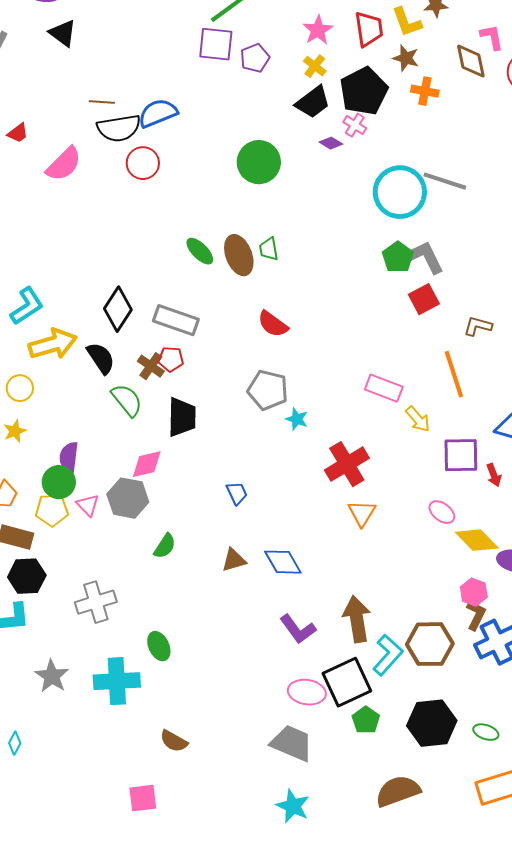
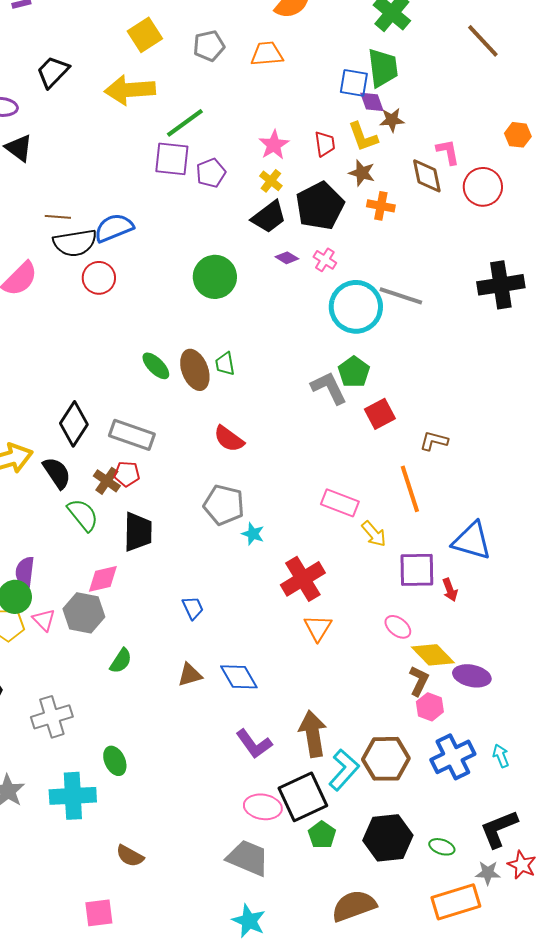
red trapezoid: (369, 29) -> (325, 144), size x0.7
pink cross: (355, 125) -> (325, 260), moved
gray L-shape: (426, 257) -> (329, 388), moved
brown L-shape: (476, 615) -> (419, 681), moved

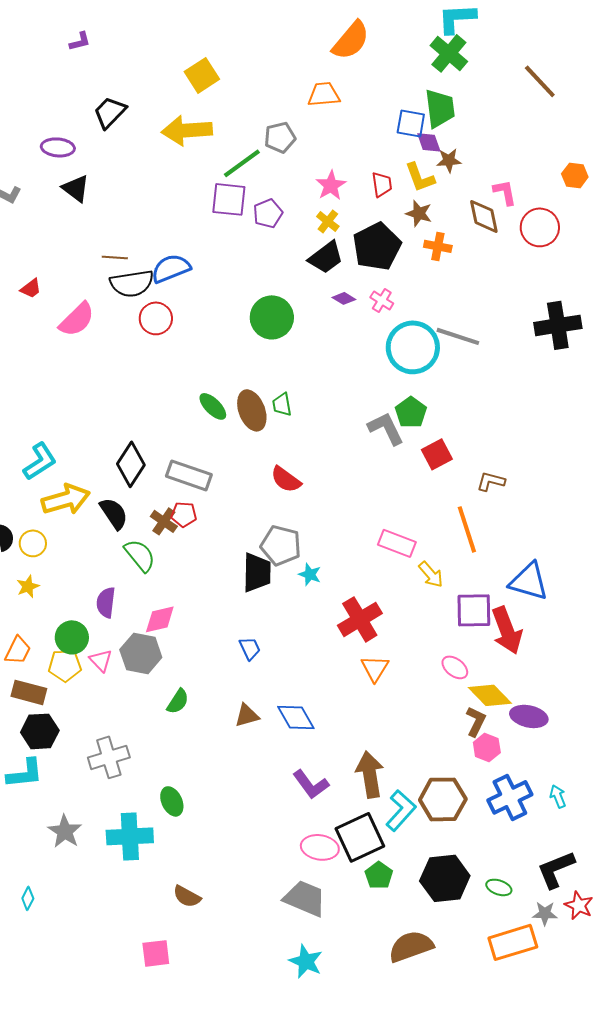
gray pentagon: (209, 46) -> (280, 137), moved
black trapezoid: (138, 532) -> (257, 572), moved
purple semicircle: (25, 572) -> (106, 602), moved
red arrow: (450, 590) -> (507, 630), size x2.0

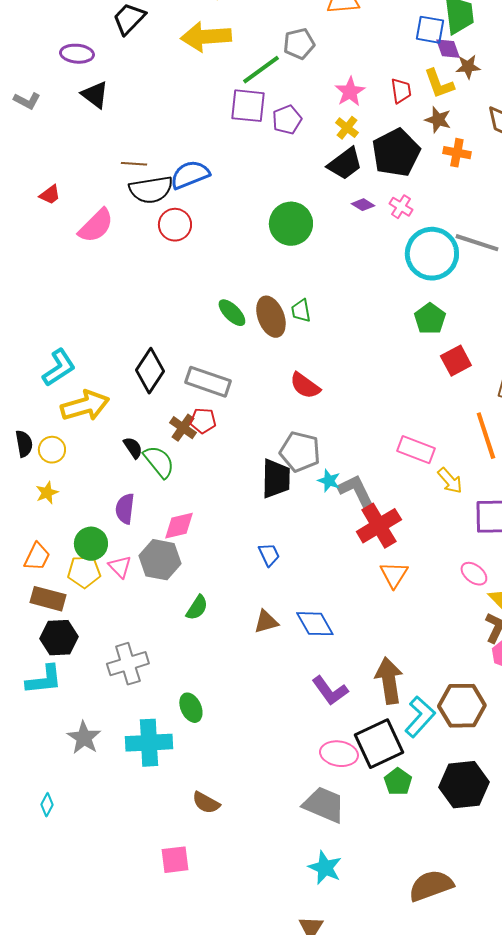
gray L-shape: (386, 428) -> (356, 491), moved
black semicircle: (114, 513) -> (133, 448), moved, size x0.7
brown semicircle: (411, 946) -> (431, 886), moved

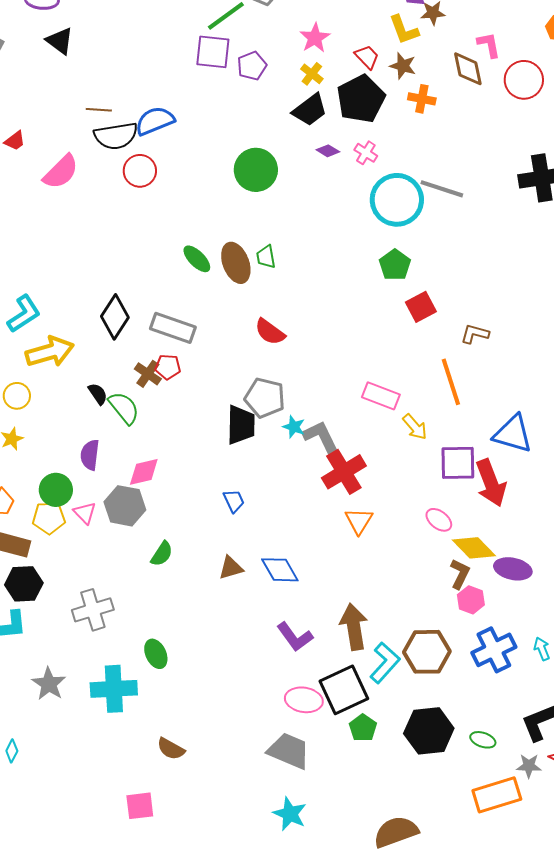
red trapezoid: (401, 91) -> (367, 57), moved, turned -36

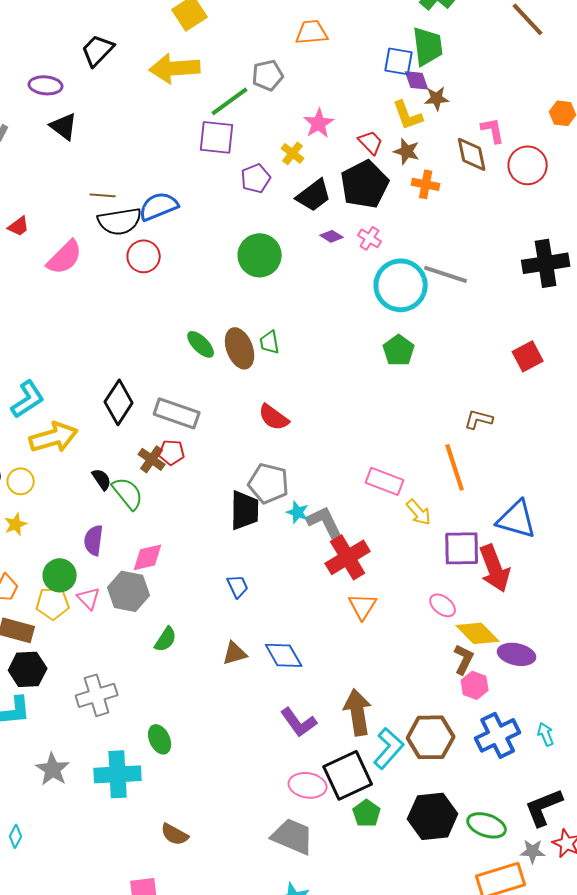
purple pentagon: (252, 66) -> (256, 178), moved
yellow cross: (312, 74) -> (293, 153), moved
red square: (421, 307) -> (528, 356), moved
green ellipse: (483, 740) -> (487, 825), size x1.5

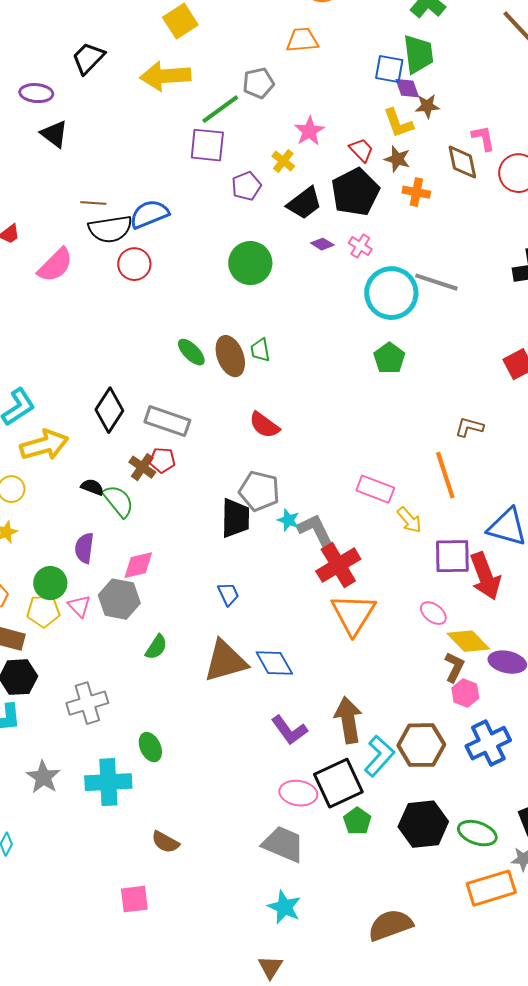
black semicircle: (102, 479) -> (92, 487), turned -35
orange triangle: (363, 606) -> (353, 614), size x1.6
brown triangle: (235, 653) -> (225, 661), size x1.8

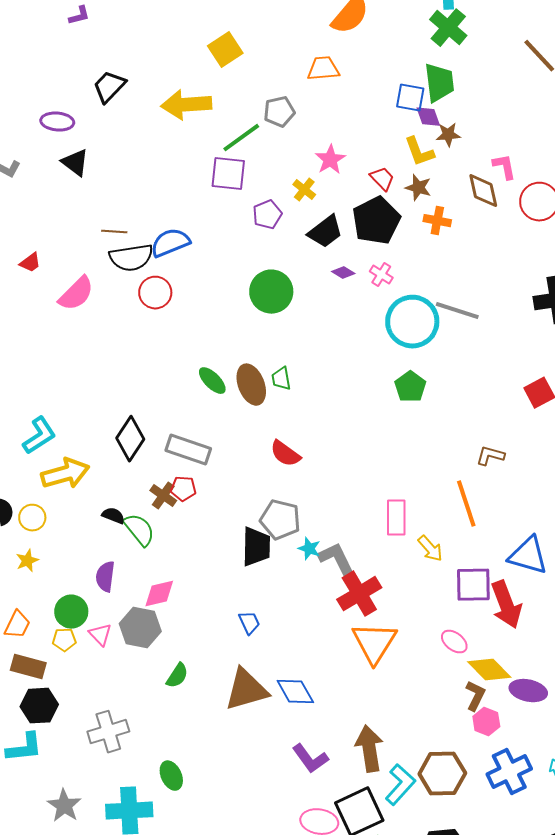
yellow square: (180, 21) -> (225, 50), moved
pink rectangle: (375, 489) -> (396, 518), turned 69
yellow pentagon: (43, 611) -> (64, 640), size x0.7

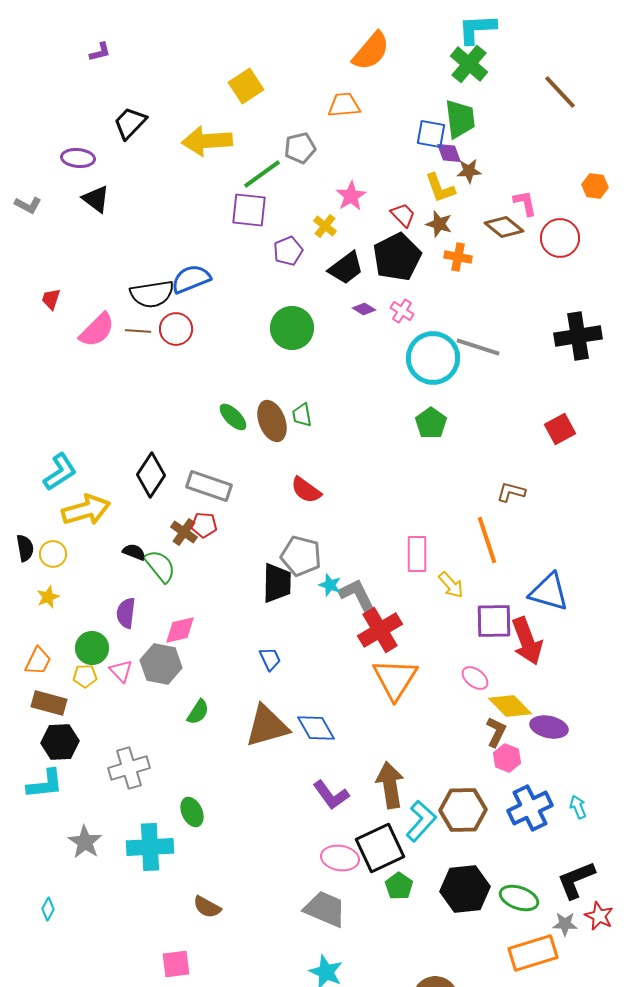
brown diamond: (483, 191) -> (504, 227), turned -39
brown line: (114, 232) -> (138, 331), moved
red trapezoid: (30, 263) -> (51, 299), turned 145

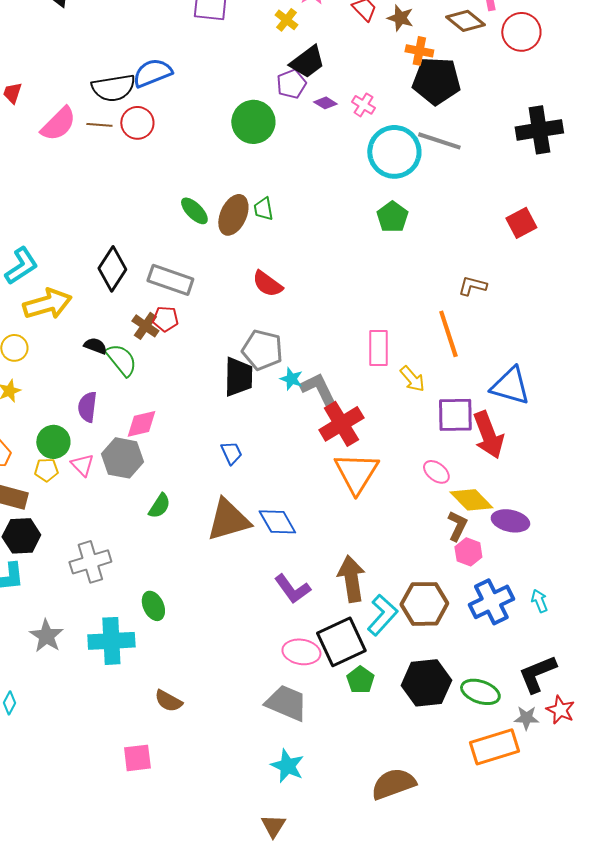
purple pentagon: (288, 251) -> (291, 84), moved
black pentagon: (397, 257) -> (436, 81), moved, turned 30
brown ellipse: (272, 421) -> (233, 215), turned 45

